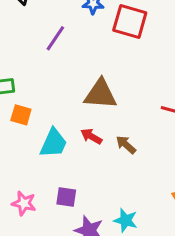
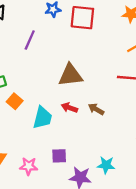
orange square: (21, 115) -> (15, 101), turned 35

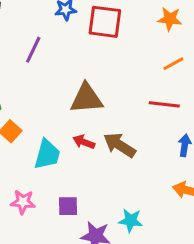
brown arrow: (96, 109) -> (120, 145), size x1.5
pink star: (29, 166) -> (23, 202), moved

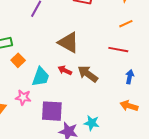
brown triangle: (87, 98) -> (68, 42), turned 30
pink star: (23, 202) -> (23, 97), moved
purple square: (68, 206) -> (52, 111), size x1.6

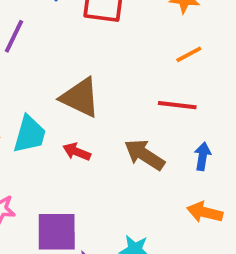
brown arrow: (88, 74) -> (144, 155), moved
cyan trapezoid: (41, 77) -> (30, 134), moved

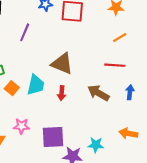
red arrow: (77, 152) -> (62, 93), turned -104
orange arrow: (205, 212) -> (128, 133), moved

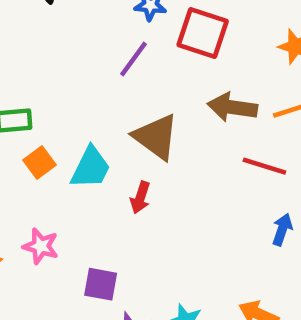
purple line: (25, 32) -> (133, 59), moved
brown arrow: (98, 93) -> (232, 107), moved, turned -35
purple square: (53, 137) -> (101, 284), size x0.7

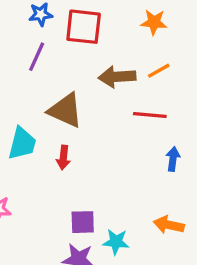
purple square: (101, 284) -> (83, 222), moved

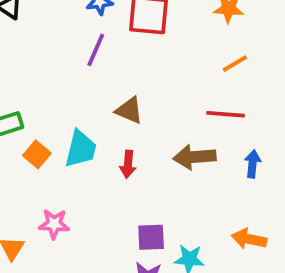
brown arrow: (117, 77) -> (194, 157), moved
brown triangle: (65, 110) -> (129, 110), size x0.7

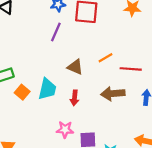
orange line: (235, 64) -> (105, 58), moved
pink star: (54, 224) -> (65, 130), moved

